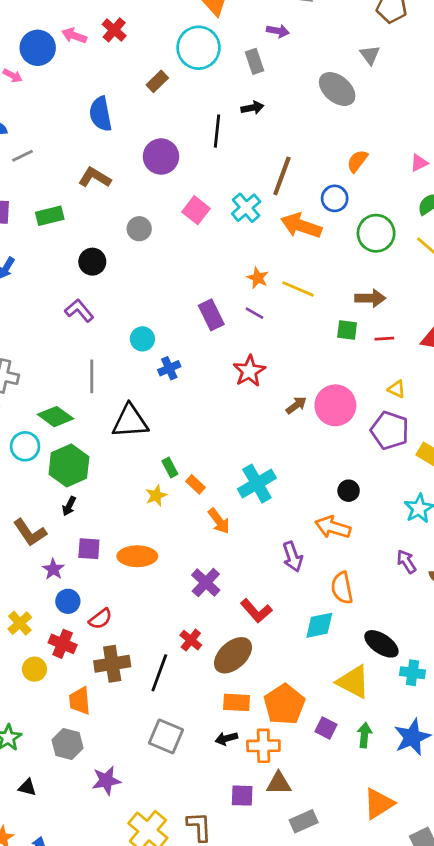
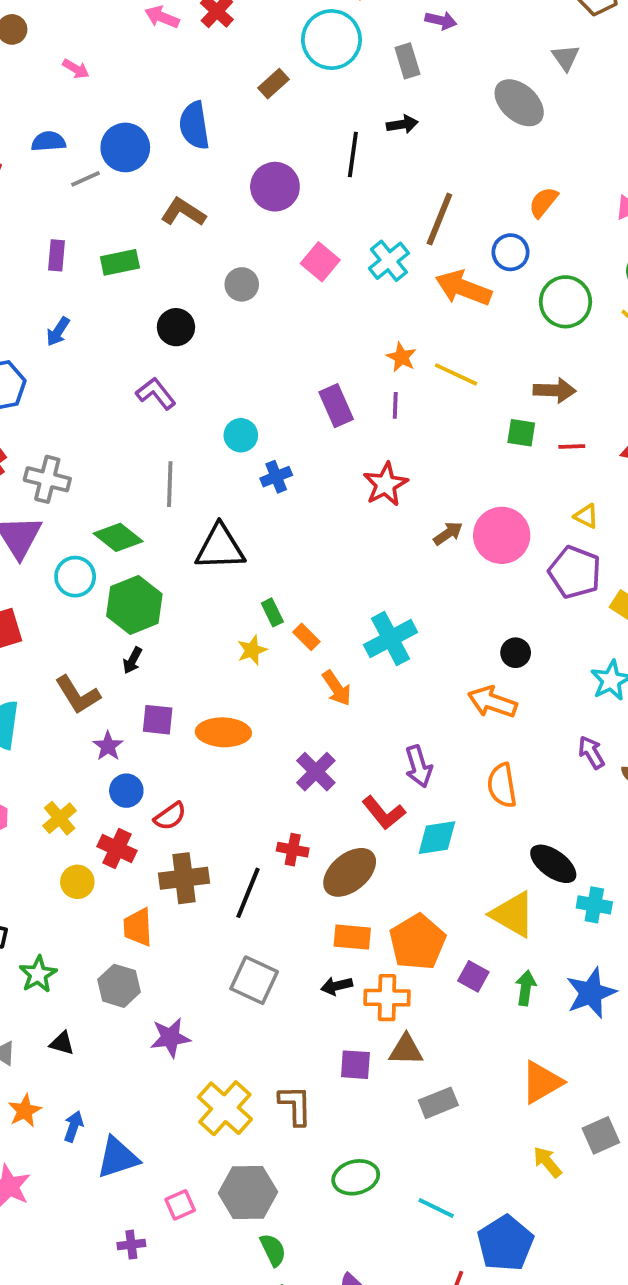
blue circle: (38, 48) -> (125, 147), moved
purple line: (254, 313) -> (395, 405), turned 60
purple arrow: (293, 557) -> (419, 766), moved
cyan diamond: (319, 625) -> (437, 838), moved
red cross: (191, 640) -> (293, 850), turned -30

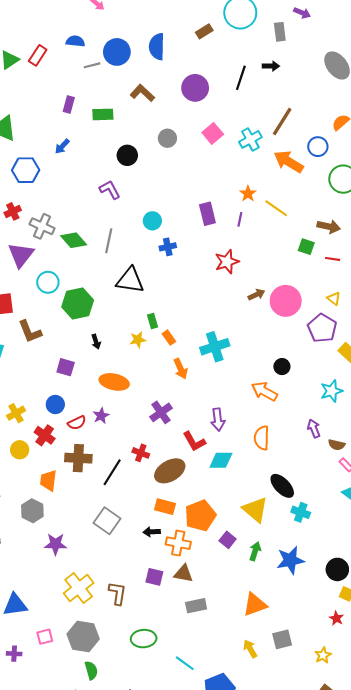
green diamond: (118, 537) -> (74, 240), moved
black arrow: (132, 660) -> (96, 342), moved, turned -56
brown L-shape: (78, 695) -> (30, 332), moved
purple square: (158, 720) -> (66, 367), moved
purple star: (108, 746) -> (101, 416), moved

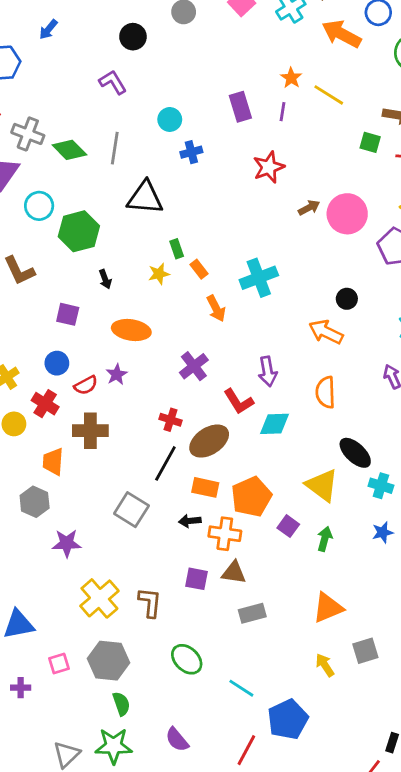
black line: (112, 472) -> (165, 463), moved
blue star: (290, 560) -> (383, 532), moved, size x0.6
green ellipse: (144, 639) -> (187, 659), turned 50

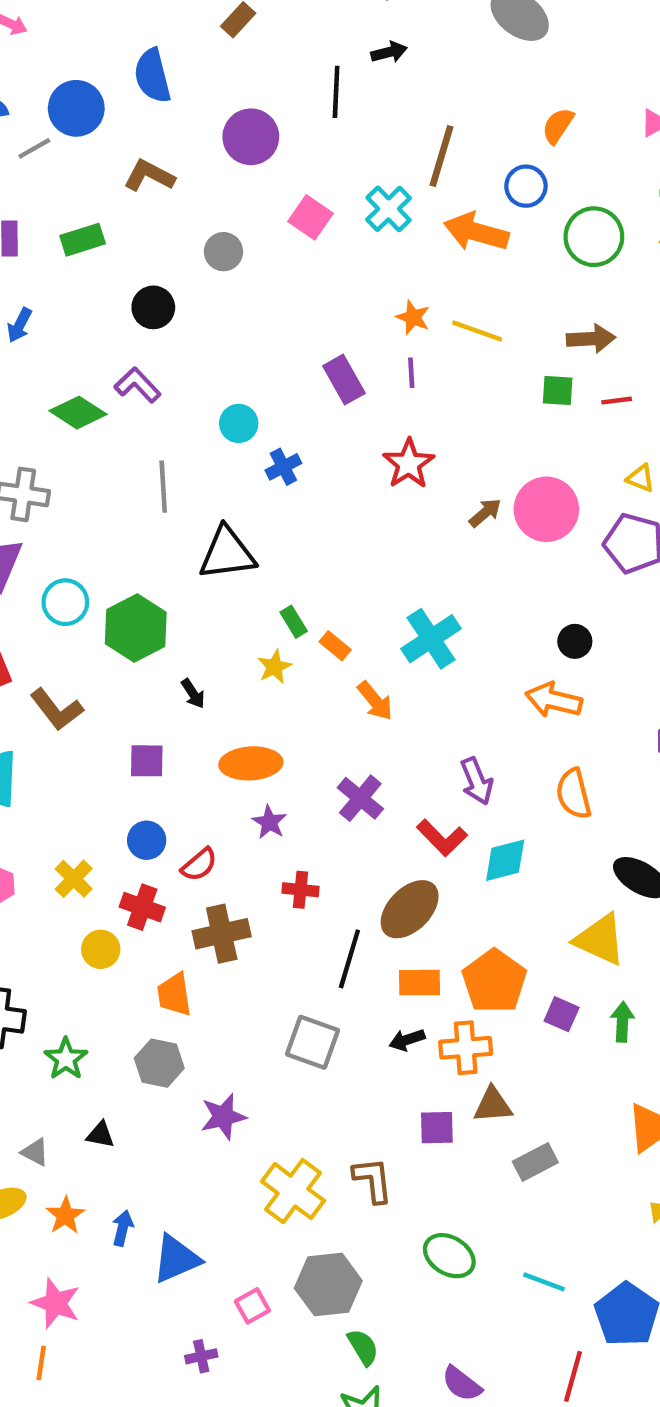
green diamond: (69, 150) -> (78, 413), moved
purple star: (117, 374) -> (269, 822), moved
red cross: (170, 420) -> (300, 890), moved

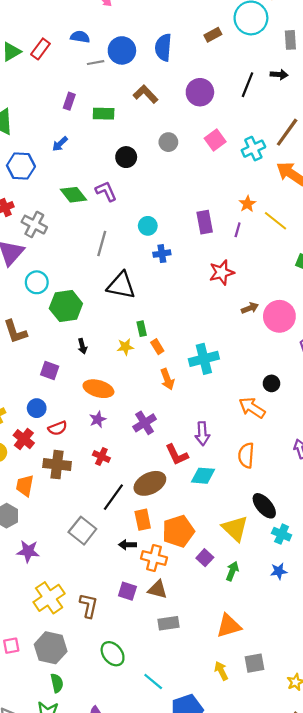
orange rectangle: (420, 983) -> (143, 520), turned 60

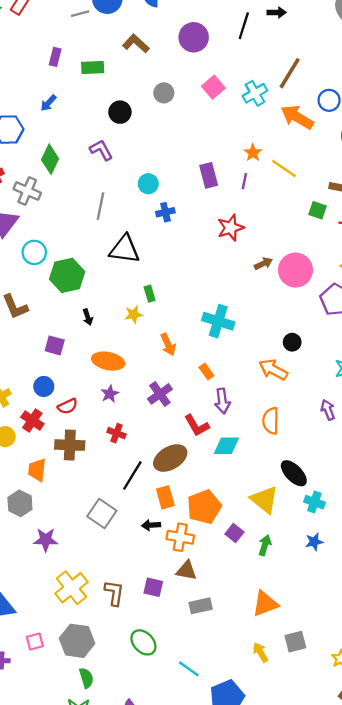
green diamond: (73, 195) -> (50, 159), moved, turned 68
orange rectangle: (157, 347) -> (206, 371), moved
cyan cross: (204, 359) -> (218, 321), turned 36
orange arrow: (167, 379) -> (168, 344), moved
purple square: (127, 591) -> (153, 587), moved

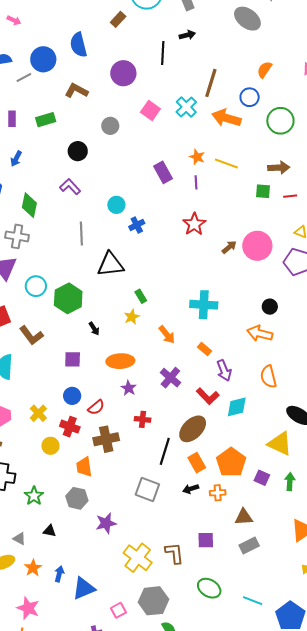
purple rectangle: (209, 175) -> (163, 172), moved
orange cross: (180, 537) -> (218, 493), size x0.7
brown triangle: (186, 571) -> (244, 517), moved

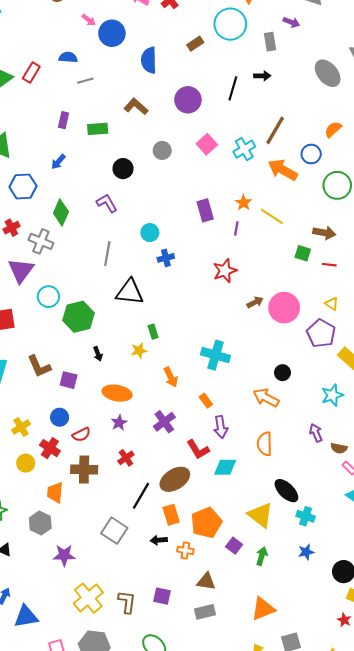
blue circle: (43, 59) -> (112, 33), moved
brown L-shape: (31, 335) -> (39, 366), moved
red cross: (143, 419) -> (126, 458), turned 35

